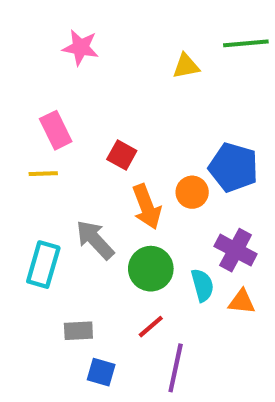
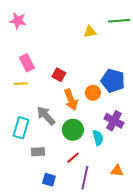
pink star: (80, 47) -> (18, 21), moved
orange triangle: (242, 302) -> (117, 171), moved
gray rectangle: (78, 331) -> (38, 152), moved

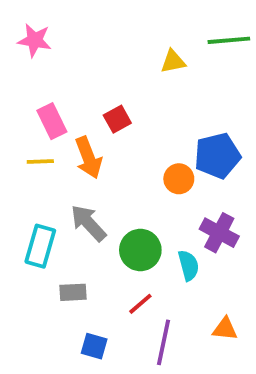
red square: (59, 75) -> (117, 119), moved, turned 32
blue pentagon: (113, 81) -> (217, 156), turned -30
orange arrow: (71, 100) -> (88, 158), moved

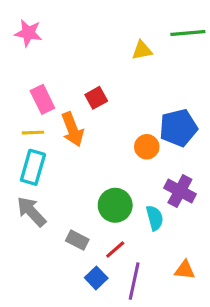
gray arrow: (88, 223) -> (31, 212), moved
cyan rectangle: (40, 246) -> (33, 167), moved
gray rectangle: (73, 292) -> (77, 240), moved, turned 30
blue square: (94, 346) -> (96, 278), moved, turned 30

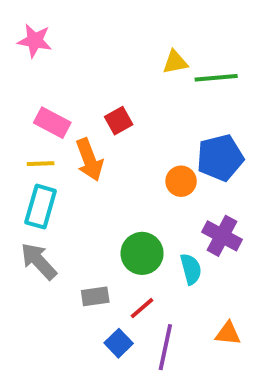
green line: (188, 33) -> (216, 78), moved
pink rectangle: (42, 99) -> (52, 123), turned -36
gray rectangle: (77, 240) -> (95, 296), turned -35

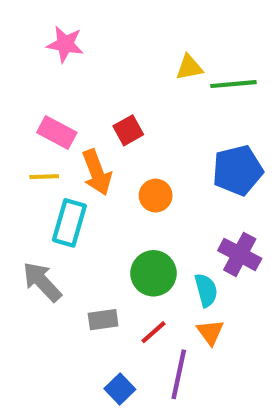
pink star: (35, 41) -> (65, 44), moved
orange circle: (181, 181) -> (156, 196), moved
cyan rectangle: (41, 207) -> (69, 223), moved
orange triangle: (228, 333) -> (210, 332), moved, turned 48
blue square: (119, 343) -> (120, 389), moved

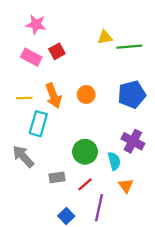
red square: (128, 130) -> (57, 51), moved
pink rectangle: (57, 132) -> (31, 57), moved
orange circle: (156, 196) -> (86, 95), moved
orange triangle: (210, 332) -> (126, 186), moved

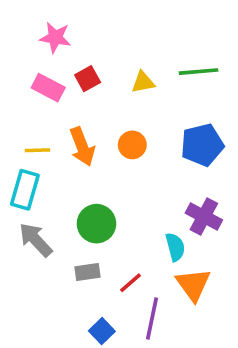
yellow triangle: (105, 37) -> (143, 82), moved
cyan rectangle: (38, 124) -> (25, 190), moved
green circle: (85, 152) -> (96, 224), moved
orange triangle: (126, 186) -> (193, 285), size x1.5

